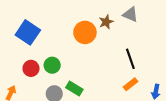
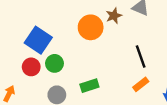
blue square: (28, 32) -> (38, 40), moved
green rectangle: (74, 88) -> (89, 86), moved, turned -49

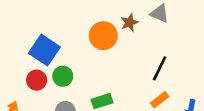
black line: (141, 56) -> (160, 68), turned 45

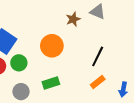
orange circle: (103, 36) -> (52, 46), moved

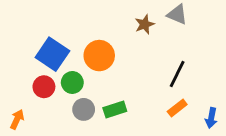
orange circle: (52, 46) -> (99, 56), moved
gray circle: (21, 92) -> (84, 109), moved

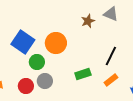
red circle: (44, 87) -> (26, 86), moved
green rectangle: (115, 109) -> (83, 74), moved

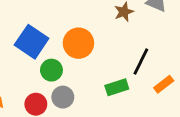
black line: (111, 56) -> (141, 62), moved
orange rectangle: (111, 80) -> (164, 84), moved

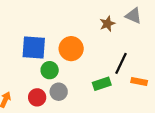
blue square: (32, 42) -> (34, 47), turned -30
orange rectangle: (164, 84) -> (139, 82), turned 49

